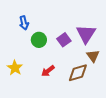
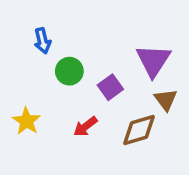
purple square: (64, 40) -> (110, 87), moved

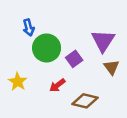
green circle: (69, 71) -> (47, 48), size x1.5
brown diamond: (139, 130) -> (85, 101), moved, turned 30

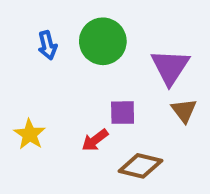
green circle: (47, 48) -> (103, 41), moved
purple square: (74, 59) -> (123, 113), moved, turned 35

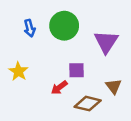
brown triangle: (184, 111) -> (114, 86), moved
yellow star: (30, 134) -> (18, 71), moved

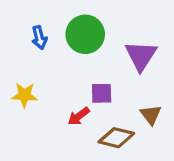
yellow star: (18, 71) -> (25, 95), turned -30

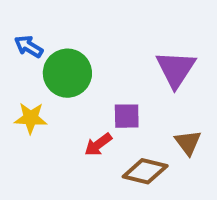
green circle: (85, 34) -> (67, 73), moved
blue arrow: (39, 38) -> (29, 47), moved, turned 135

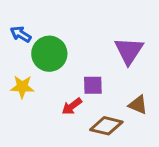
brown triangle: (188, 143) -> (138, 105), turned -30

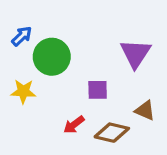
blue arrow: (21, 34) -> (22, 36), turned 105
red arrow: (72, 106) -> (74, 125), moved

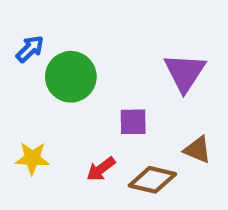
yellow star: (23, 91) -> (32, 158), moved

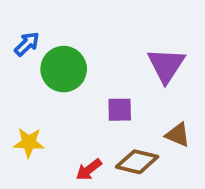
red arrow: (101, 169) -> (89, 170), moved

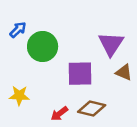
purple square: (120, 110) -> (80, 74), size x1.5
brown triangle: (178, 135) -> (124, 72), moved

